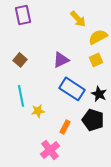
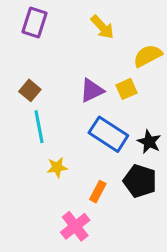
purple rectangle: (23, 15) -> (34, 23), turned 30
yellow arrow: (78, 19) -> (102, 27), moved
yellow square: (96, 60) -> (126, 89), moved
cyan line: (21, 96) -> (39, 127), moved

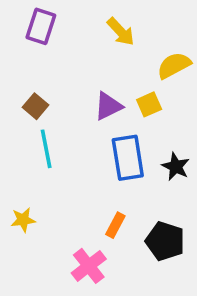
blue rectangle: (108, 134) -> (128, 158), turned 48
yellow star: (57, 167) -> (23, 220), moved
black pentagon: (140, 181) -> (165, 241), moved

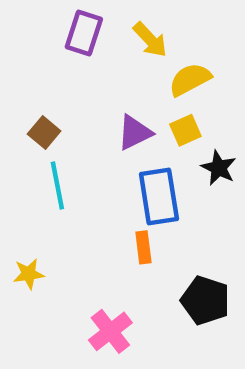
purple rectangle: (41, 26) -> (84, 33), moved
yellow semicircle: (174, 65) -> (190, 79), moved
black star: (176, 167) -> (219, 168), moved
orange rectangle: (115, 225) -> (143, 247), moved, turned -35

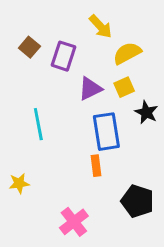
purple rectangle: (84, 33) -> (63, 56), moved
brown square: (44, 132) -> (29, 47), moved

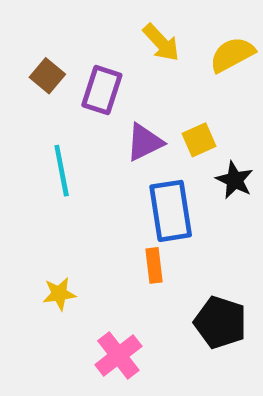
yellow semicircle: (127, 53) -> (232, 55), moved
cyan line: (38, 124) -> (62, 171), moved
yellow star: (19, 183) -> (59, 294), moved

